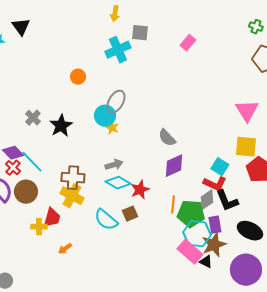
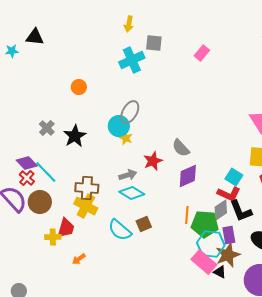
black triangle: (21, 27) -> (35, 37), turned -48
orange circle: (78, 77) -> (79, 87), moved
red star: (140, 190) -> (153, 161), moved

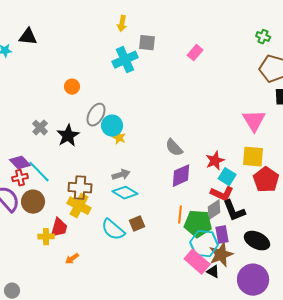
gray ellipse: (130, 112) -> (96, 115), moved
red star: (153, 161) -> (215, 161), moved
red cross: (27, 178) -> (20, 178), turned 35

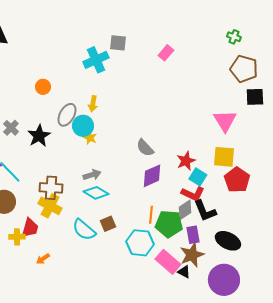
yellow arrow: (122, 24) -> (93, 104), moved
cyan hexagon: (204, 244) -> (140, 243), moved

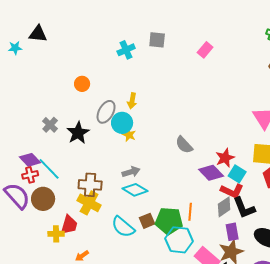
cyan cross: (96, 60) -> (126, 50), moved, size x0.7
purple diamond: (152, 176) -> (211, 173), moved, turned 70
green pentagon: (169, 224) -> (169, 221), moved

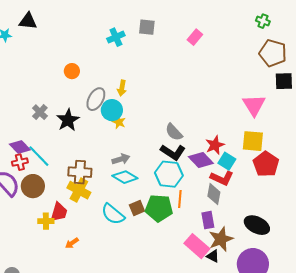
gray diamond: (224, 207) -> (214, 194), turned -45
black L-shape: (244, 208) -> (173, 152), moved, turned -35
purple rectangle: (232, 232) -> (208, 220), moved
cyan hexagon: (179, 240) -> (169, 174), moved

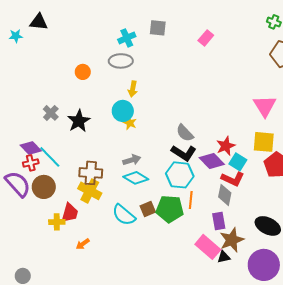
gray ellipse: (96, 99) -> (121, 61), moved, turned 60
black triangle: (213, 256) -> (224, 257), turned -40

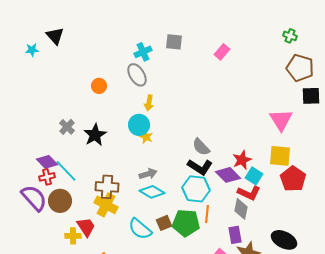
black triangle: (39, 22) -> (55, 36), turned 42
gray ellipse: (121, 61) -> (137, 75), turned 60
red trapezoid: (70, 213) -> (86, 227), turned -50

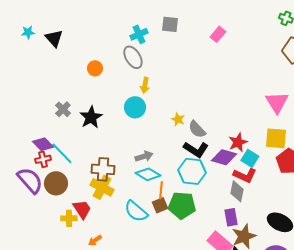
black triangle: (55, 36) -> (54, 38), moved
yellow star: (146, 137) -> (178, 119), moved
purple diamond: (228, 175) -> (224, 157), turned -30
orange line: (207, 214) -> (161, 190), moved

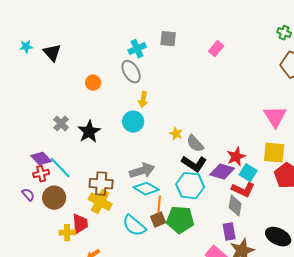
gray arrow: (144, 156) -> (142, 171), size x1.4
purple semicircle: (30, 180) -> (28, 195), size x0.5
red trapezoid: (82, 209) -> (80, 224), turned 30

